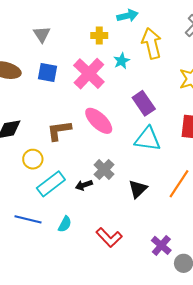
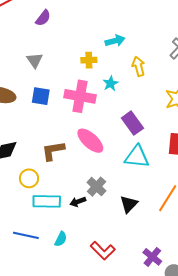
yellow arrow: (152, 43) -> (139, 66), size x0.7
pink cross: (89, 74) -> (80, 96), turned -32
cyan rectangle: (51, 184) -> (47, 201), turned 40

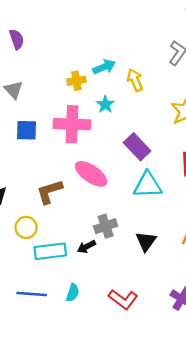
purple semicircle: (43, 18) -> (17, 39), turned -48
cyan arrow: (115, 41) -> (104, 67), moved
gray cross: (96, 187) -> (106, 226), turned 36

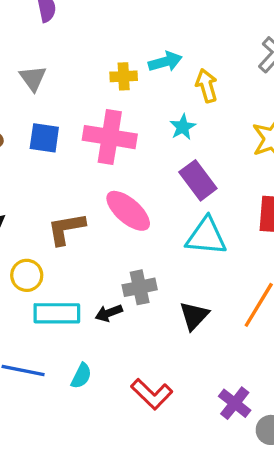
cyan star: (105, 104) -> (183, 127), moved

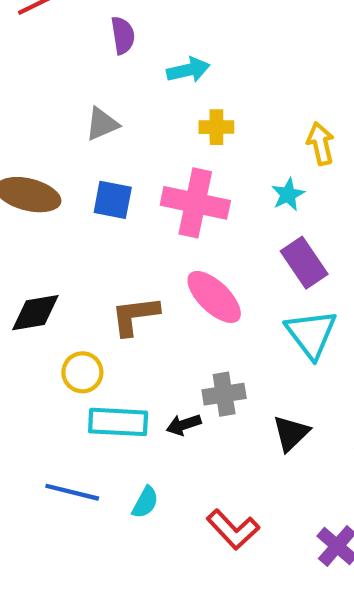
cyan arrow: (165, 62) -> (188, 70), moved
gray triangle: (33, 78) -> (102, 124), turned 40
cyan triangle: (206, 236) -> (311, 334), turned 45

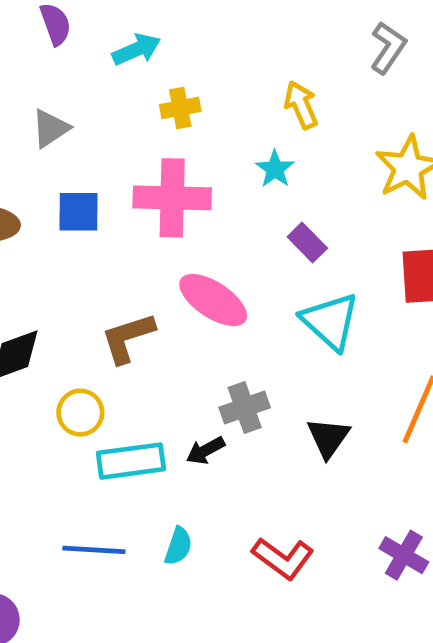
purple rectangle: (304, 263) -> (307, 243), size x0.7

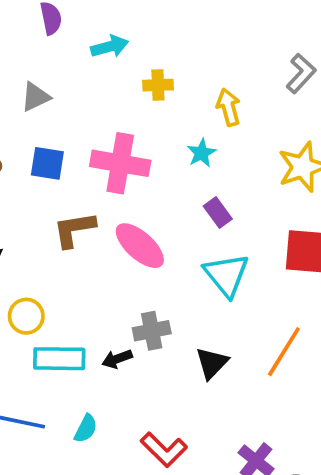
yellow cross: (180, 108) -> (158, 85), moved
brown L-shape: (128, 338) -> (74, 230), moved

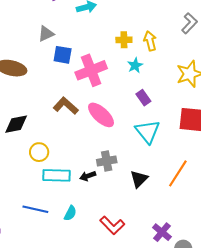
yellow cross: (158, 85) -> (124, 40), moved
blue square: (47, 163) -> (63, 55), moved
pink cross: (120, 163) -> (91, 70), turned -32
brown L-shape: (74, 230) -> (66, 106), turned 50

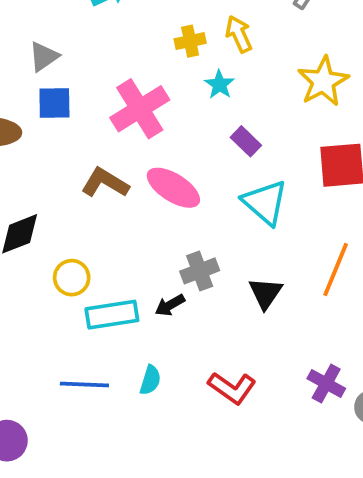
blue square: (63, 55) -> (54, 103), moved

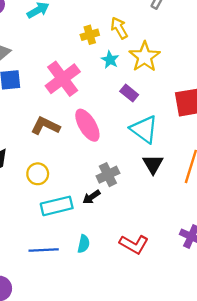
yellow star: (323, 81) -> (145, 57), moved
pink ellipse: (173, 188) -> (87, 125), turned 32
yellow circle: (72, 278) -> (38, 174), moved
black triangle: (265, 293) -> (153, 164), moved

